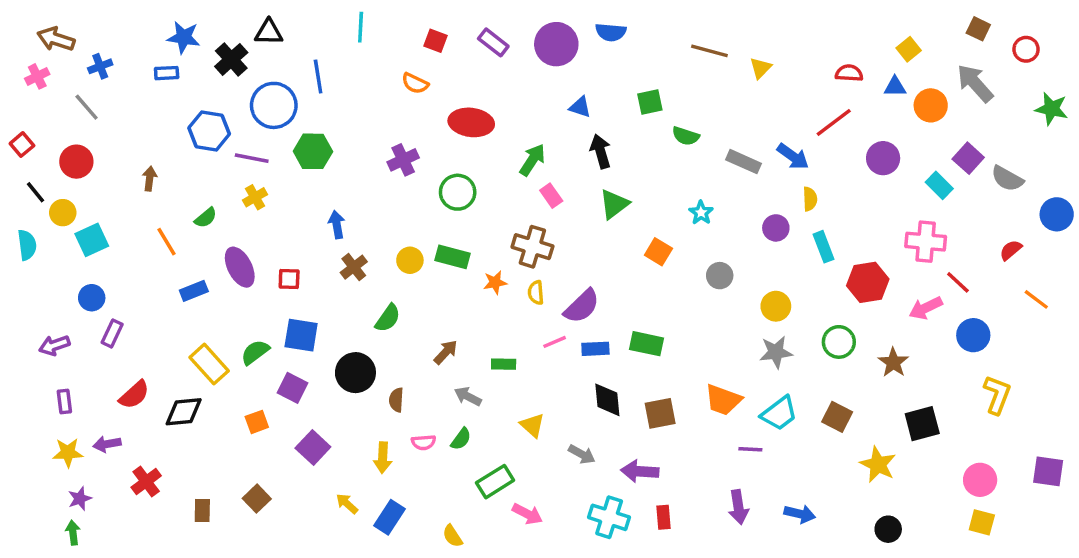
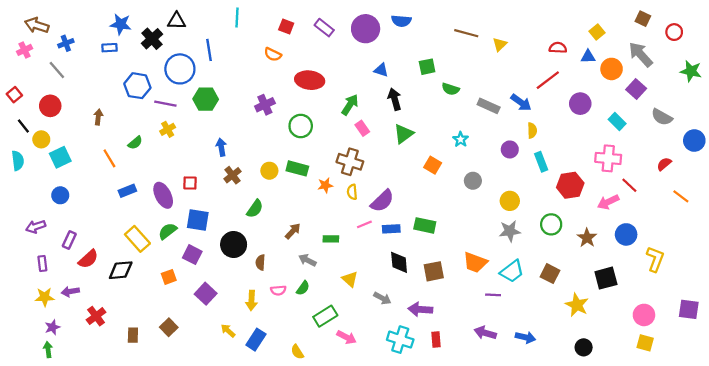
purple square: (968, 158) -> (636, 89), moved
purple ellipse: (240, 267) -> (163, 195), moved
purple rectangle: (112, 333) -> (69, 240), moved
blue circle: (973, 335) -> (626, 234), moved
purple arrow: (738, 507) -> (485, 333), turned 115

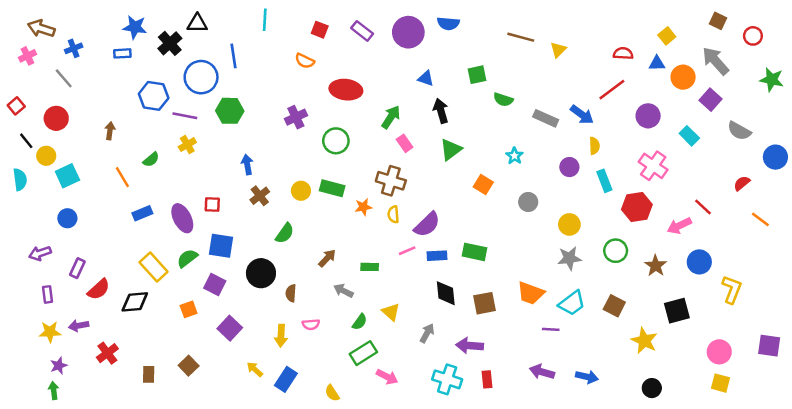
pink cross: (608, 158) -> (653, 166), moved, turned 30
green semicircle: (303, 288) -> (360, 322), moved
gray arrow: (382, 298) -> (427, 333), turned -90

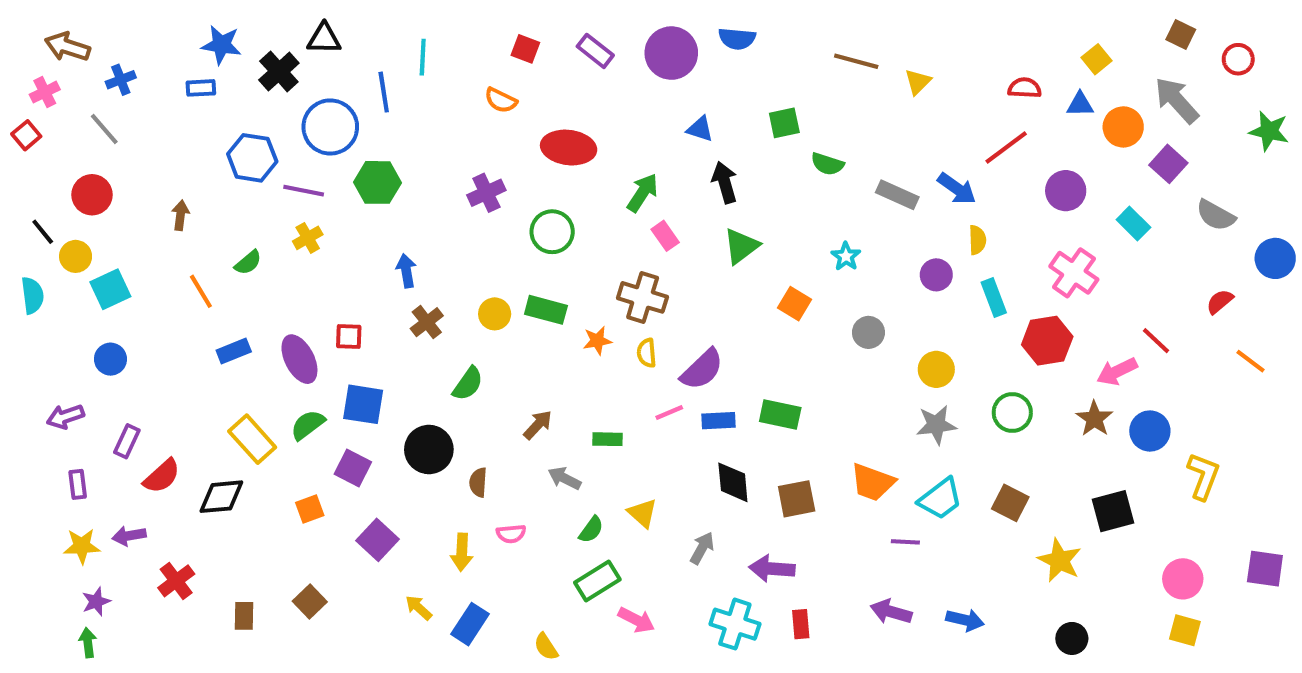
cyan line: (265, 20) -> (423, 57), moved
red square: (16, 106) -> (26, 135), moved
brown star: (656, 266) -> (1094, 419), moved

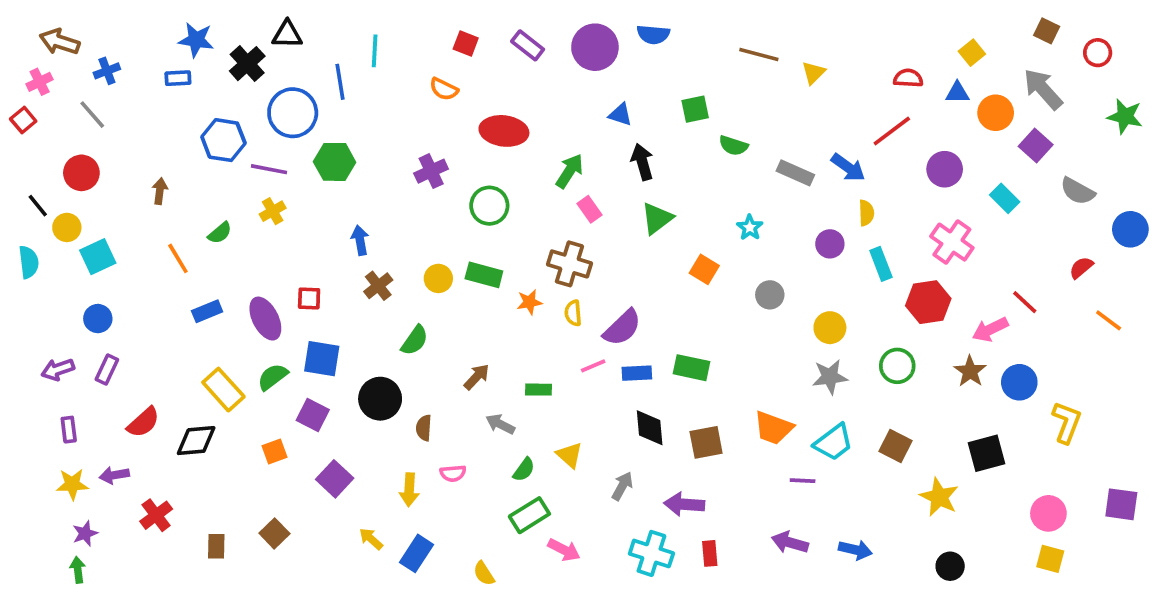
purple rectangle: (127, 441) -> (107, 370), moved

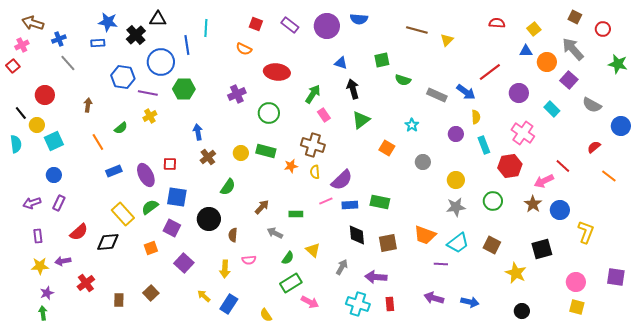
red semicircle: (908, 78) -> (497, 23), moved
gray line: (92, 115) -> (68, 63), moved

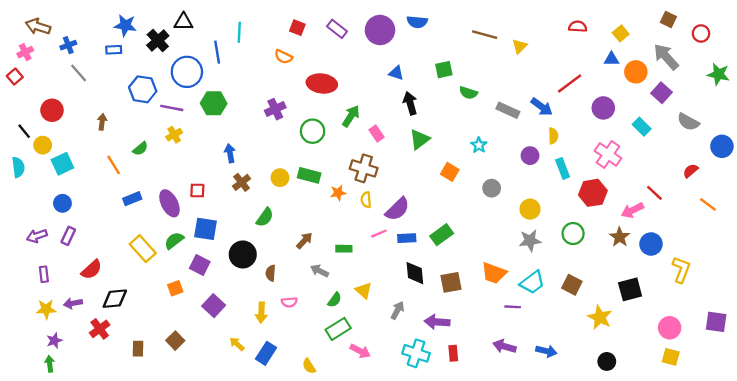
green arrow: (313, 94) -> (351, 116), moved
green rectangle: (380, 202) -> (442, 235), turned -48
black diamond: (108, 242) -> (115, 299), moved

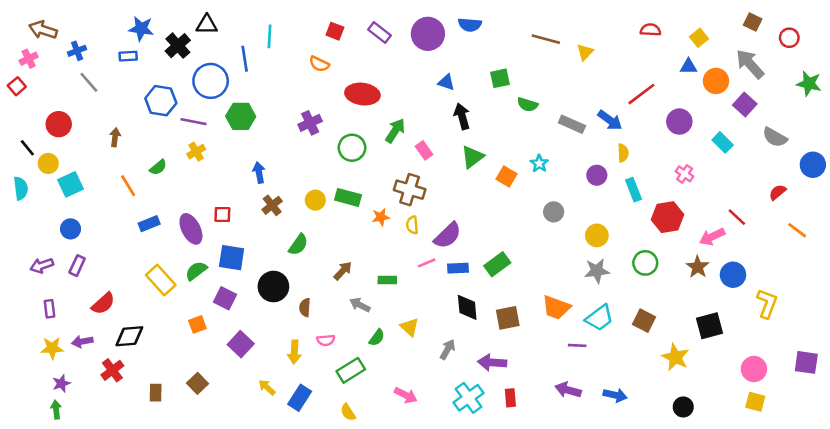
pink cross: (608, 154) -> (685, 174), size x0.6
orange square: (450, 172) -> (506, 177), moved
green rectangle: (338, 329) -> (351, 370), moved
cyan cross: (416, 353) -> (469, 398), turned 36

